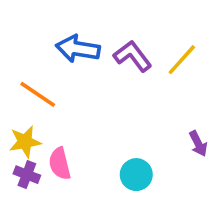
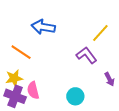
purple L-shape: (133, 56) -> (86, 55), moved
purple cross: (27, 175) -> (15, 96), size x1.5

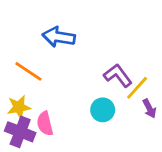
yellow line: (100, 33) -> (137, 88), moved
cyan circle: (75, 96) -> (103, 110), moved

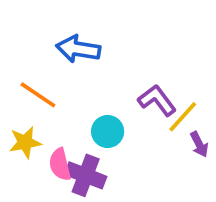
cyan circle: (103, 110) -> (108, 131), moved
purple cross: (20, 132) -> (86, 175), moved

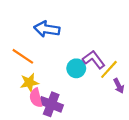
cyan circle: (108, 131) -> (76, 68), moved
yellow star: (25, 142) -> (29, 82), moved

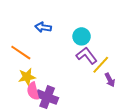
blue arrow: (47, 29) -> (43, 27), size x0.7
cyan circle: (76, 68) -> (82, 36), moved

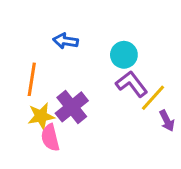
orange line: (21, 53) -> (32, 79), turned 65
purple cross: (47, 97) -> (72, 107), moved, turned 30

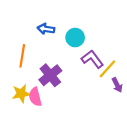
cyan circle: (124, 55) -> (75, 38), moved
yellow star: (41, 116) -> (21, 94), moved

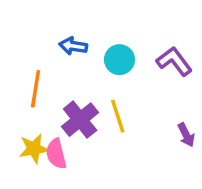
purple L-shape: (92, 59) -> (174, 61), moved
yellow line: (107, 69) -> (118, 116), moved, turned -60

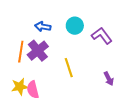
cyan circle: (119, 60) -> (75, 26), moved
purple cross: (80, 120) -> (38, 51), moved

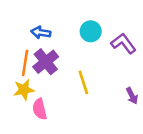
blue arrow: (43, 27) -> (41, 33), moved
yellow star: (20, 87) -> (24, 90), moved

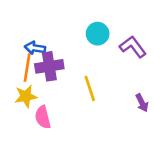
blue arrow: (41, 33) -> (35, 48), moved
purple cross: (46, 62) -> (49, 66), turned 30

